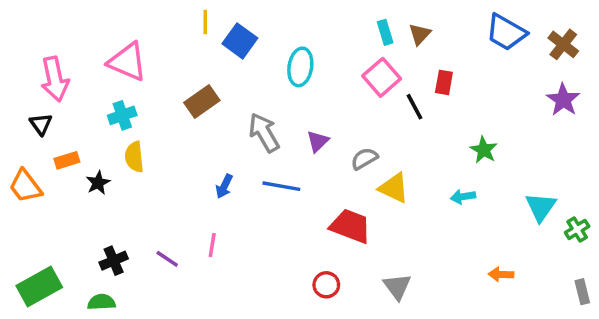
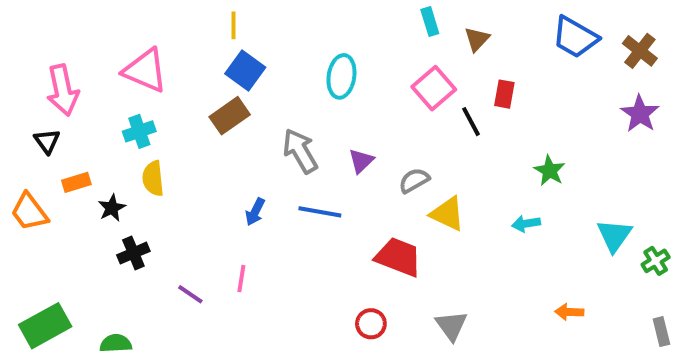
cyan rectangle: (385, 32) -> (430, 21), moved
blue square: (240, 41) -> (245, 71), moved
black cross: (114, 261) -> (133, 253), moved

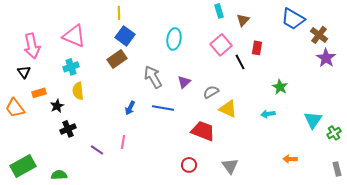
brown cross: (640, 51) -> (319, 35), moved

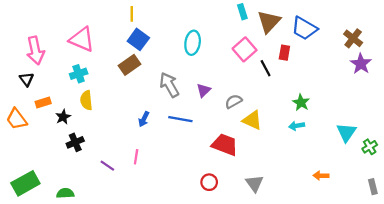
blue trapezoid: (293, 19) -> (304, 28), moved
brown triangle: (243, 20) -> (269, 22), size x1.6
green star: (280, 87) -> (301, 103), moved

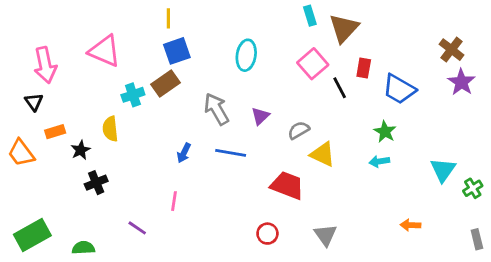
blue trapezoid: (304, 28) -> (399, 89), moved
blue square: (138, 39) -> (177, 51), turned 35
cyan cross: (79, 74) -> (133, 95), moved
purple line: (107, 166) -> (137, 228), moved

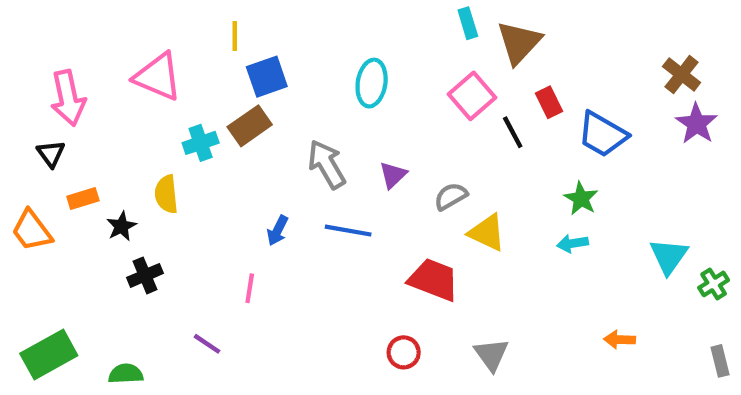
yellow line: (168, 18) -> (235, 36), moved
red rectangle: (364, 68) -> (549, 102), turned -36
pink line: (174, 201) -> (250, 288), moved

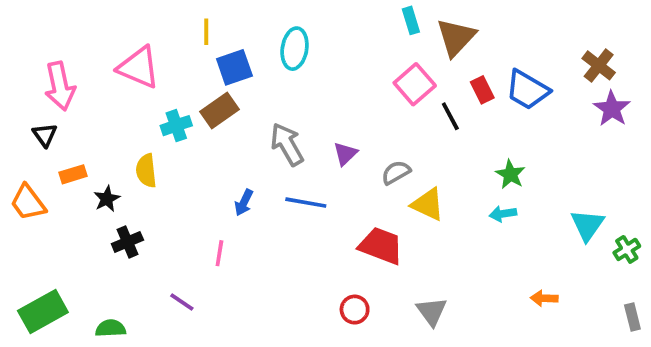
cyan ellipse: (372, 83) -> (295, 49), moved
blue trapezoid: (602, 134) -> (527, 90), moved

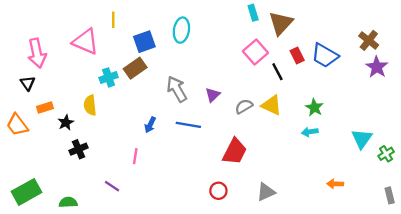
yellow line: (206, 32) -> (113, 20), moved
yellow triangle: (428, 204) -> (272, 105), moved
red trapezoid: (381, 246) -> (235, 151), turned 96
gray triangle: (432, 311) -> (266, 192), turned 42

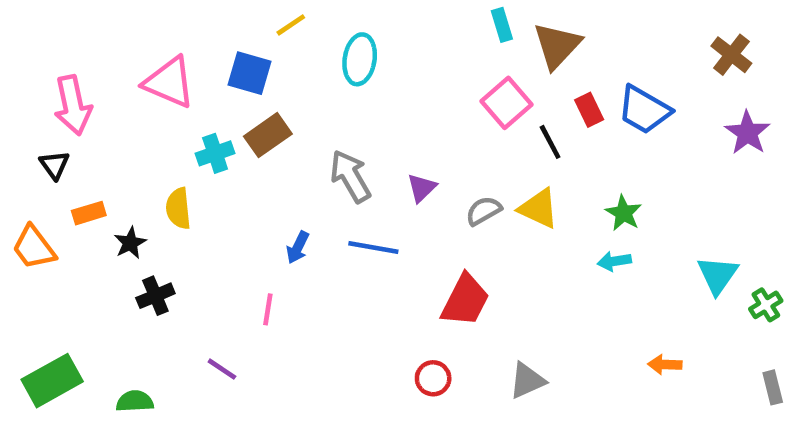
yellow line: (113, 20) -> (291, 25), moved, turned 56
brown cross: (369, 40) -> (731, 55), moved
blue square: (144, 42) -> (249, 73), moved, turned 35

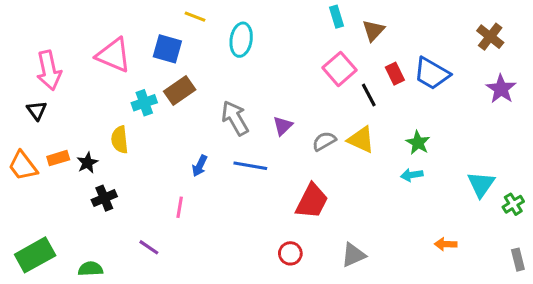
yellow line: (291, 25) -> (195, 17), turned 55
brown triangle: (557, 46) -> (373, 30), size x0.7
orange rectangle: (89, 213) -> (58, 158), moved

